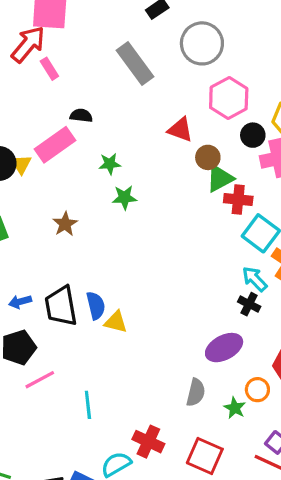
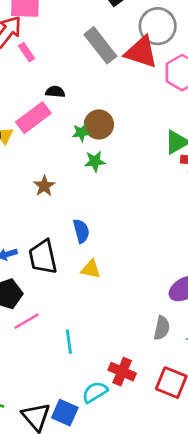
red triangle: (180, 130) -> (141, 52), moved, size x1.5
brown circle: (208, 157) -> (99, 124), moved, size x1.4
blue semicircle: (96, 306) -> (81, 231), moved

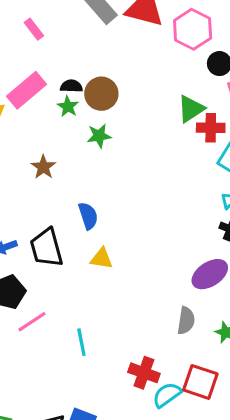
pink rectangle: (27, 52) -> (34, 29), moved
black semicircle: (55, 92) -> (71, 86), moved
green star: (81, 133) -> (68, 107), moved, turned -30
cyan semicircle: (95, 392) -> (167, 395), moved

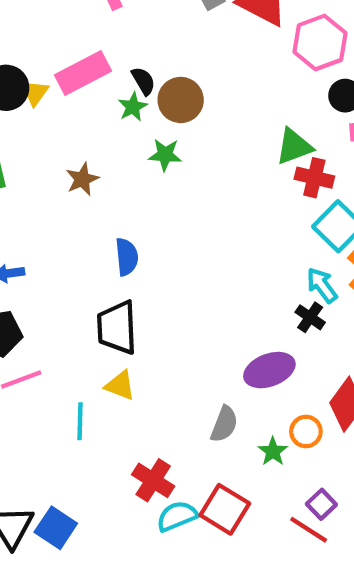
black semicircle: (71, 86) -> (143, 81), turned 45
black trapezoid: (46, 248) -> (117, 328), moved
yellow triangle: (102, 259) -> (120, 385), moved

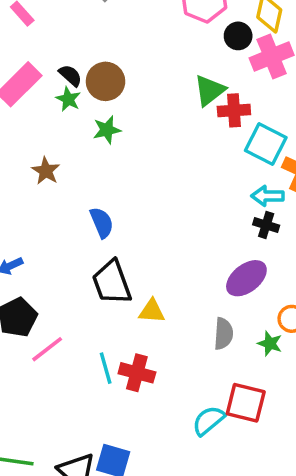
cyan arrow: (322, 285) -> (267, 196), turned -36
yellow triangle: (120, 385) -> (152, 311), moved
red cross: (153, 480) -> (137, 373), moved

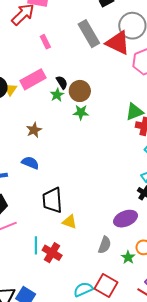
green star: (107, 130) -> (81, 112), moved
blue semicircle: (102, 223) -> (30, 163), moved, turned -60

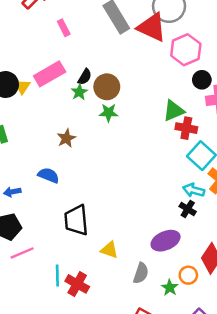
black semicircle: (62, 82) -> (85, 77), turned 64
brown star: (34, 130) -> (66, 138), moved
yellow triangle: (69, 222) -> (109, 250), moved

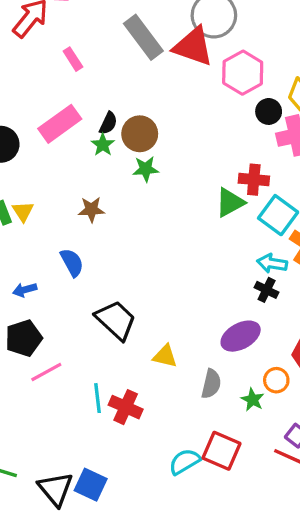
yellow triangle: (22, 87) -> (23, 211), moved
green triangle: (174, 111) -> (230, 202), moved
brown star: (66, 138) -> (91, 210), turned 30
blue semicircle: (49, 175) -> (72, 262), turned 45
black trapezoid: (76, 220) -> (116, 320), turned 144

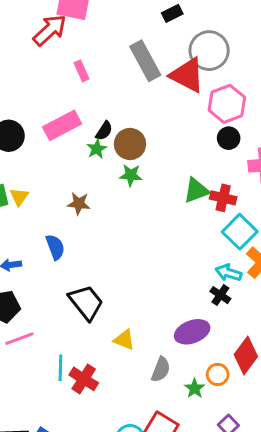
black circle: (269, 111) -> (229, 138), moved
green triangle: (230, 202) -> (196, 190), moved

